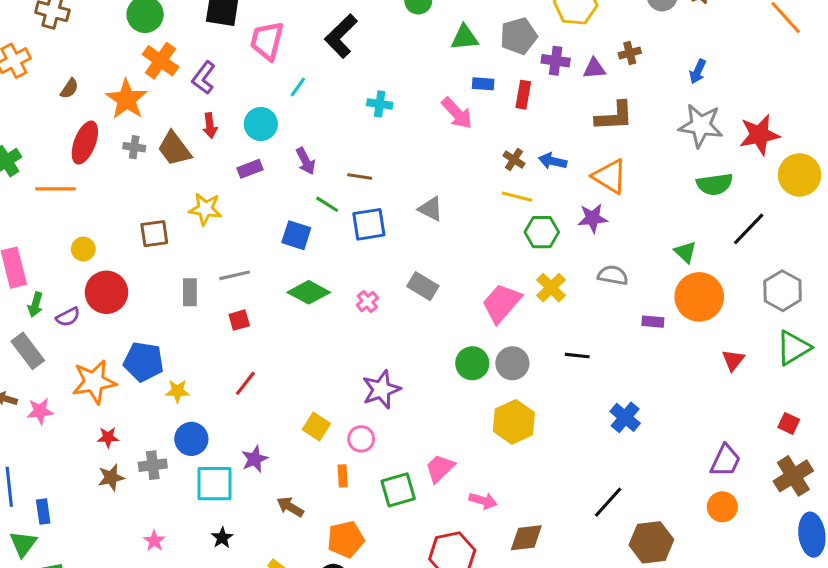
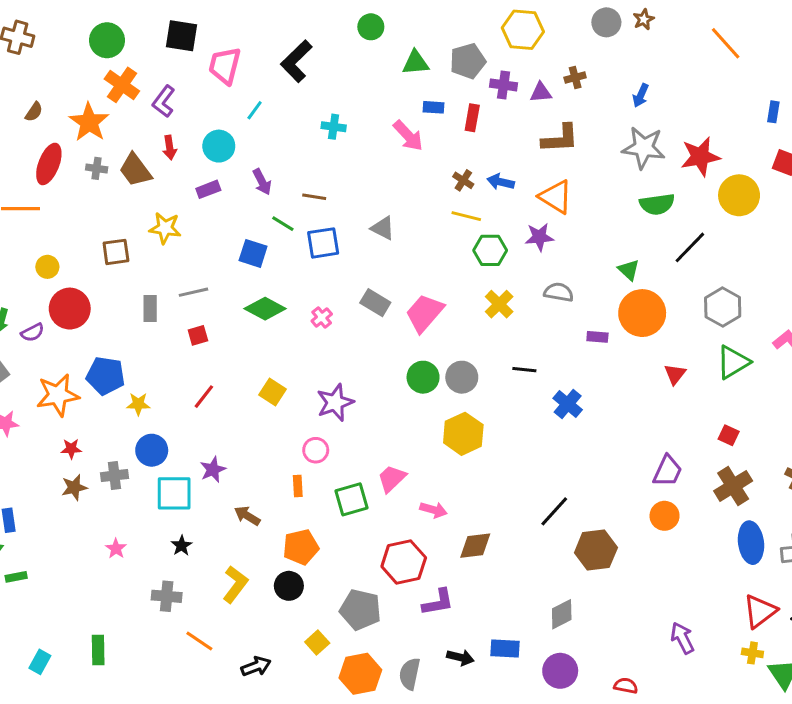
pink trapezoid: (502, 303) -> (425, 313), moved
blue cross: (625, 417) -> (568, 404), moved
yellow square: (316, 427) -> (272, 392), moved

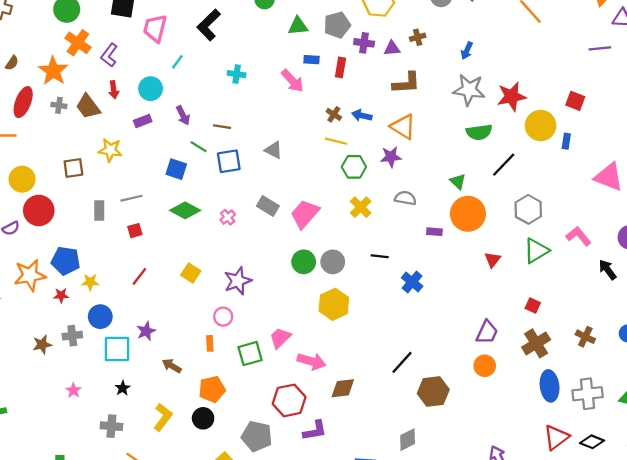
blue rectangle: (773, 112) -> (566, 141), moved
yellow circle: (47, 267) -> (22, 179), size x1.5
red star: (71, 449) -> (61, 295), moved
pink arrow: (433, 510) -> (311, 361), size x1.4

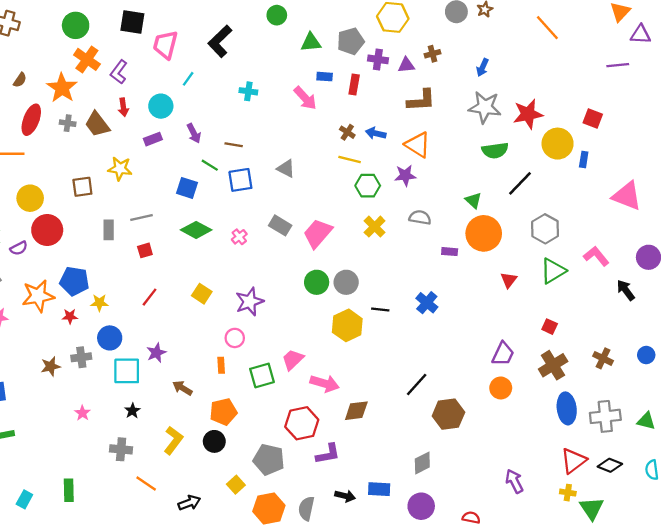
black line: (380, 256) -> (380, 310), moved

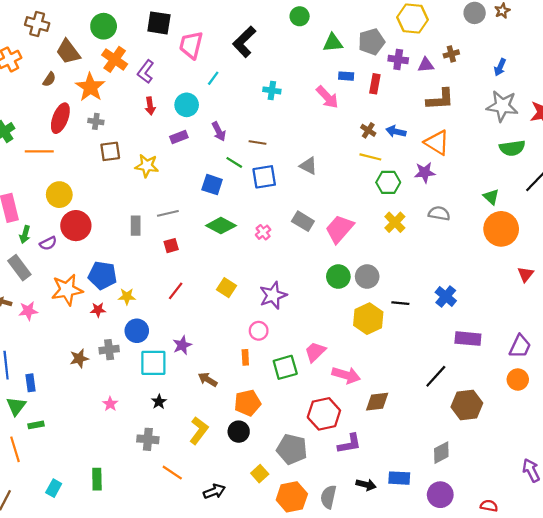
brown trapezoid: (97, 124) -> (68, 52), moved
brown square: (82, 187) -> (110, 151), moved
purple rectangle: (450, 252) -> (468, 339), moved, size x1.6

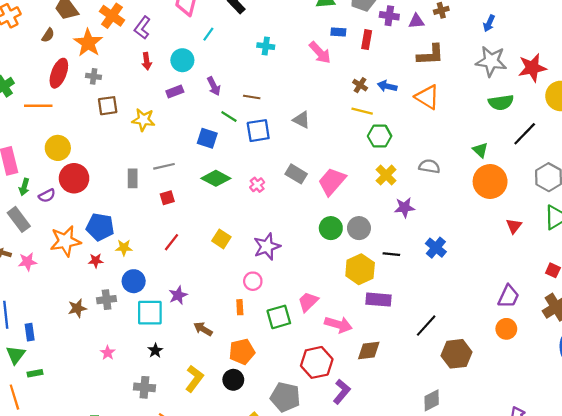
purple star: (425, 172) -> (404, 208), moved
purple rectangle: (468, 339) -> (378, 300), moved
purple L-shape: (349, 444) -> (342, 392), turned -40

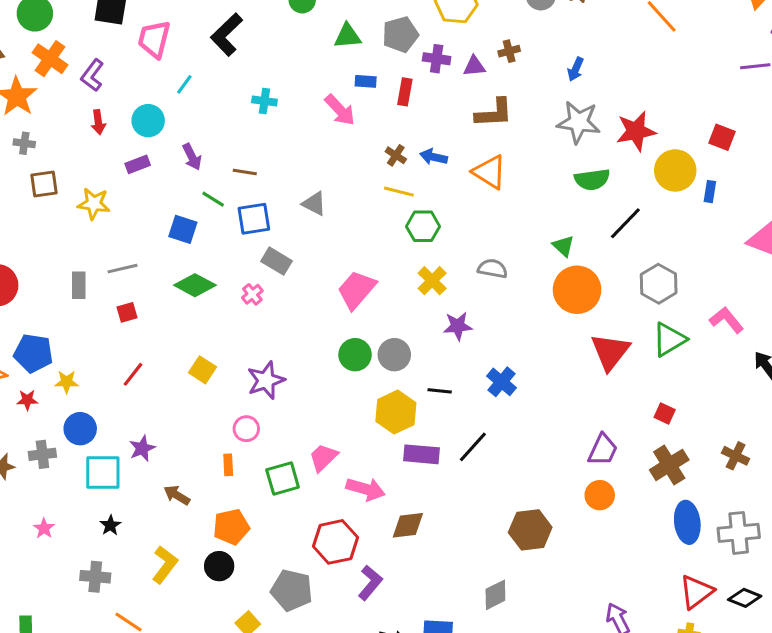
gray rectangle: (296, 174) -> (277, 261), moved
red triangle: (514, 226) -> (610, 352), size x1.8
black line: (426, 326) -> (473, 447), moved

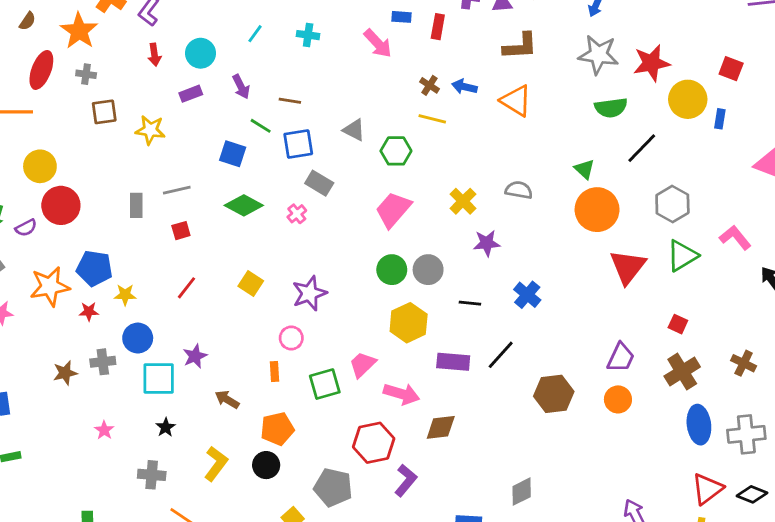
cyan line: (184, 84) -> (255, 34), moved
green hexagon: (423, 226) -> (396, 151), moved
yellow hexagon: (396, 412) -> (409, 323), moved
brown hexagon: (530, 530) -> (554, 394), moved

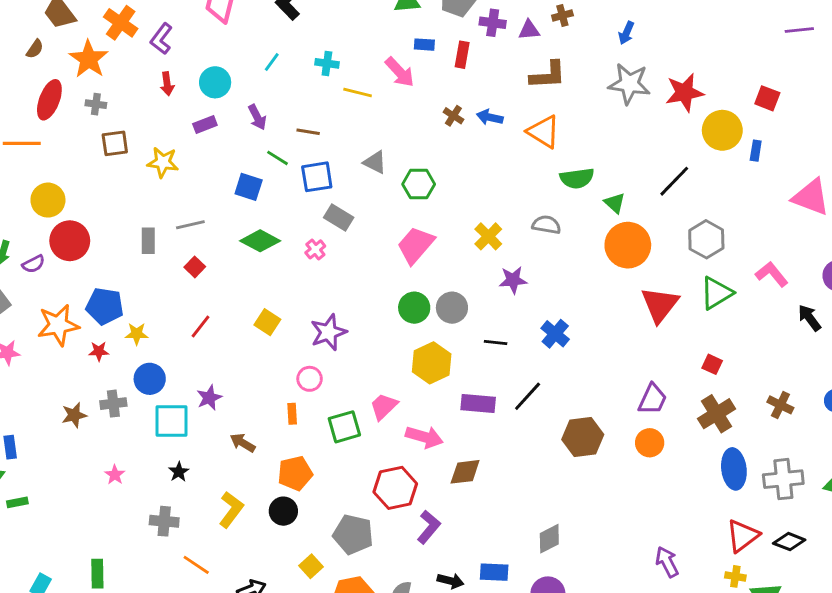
green semicircle: (611, 108) -> (577, 178), moved
yellow line: (432, 119) -> (358, 93), moved
red square: (181, 231) -> (195, 267), turned -30

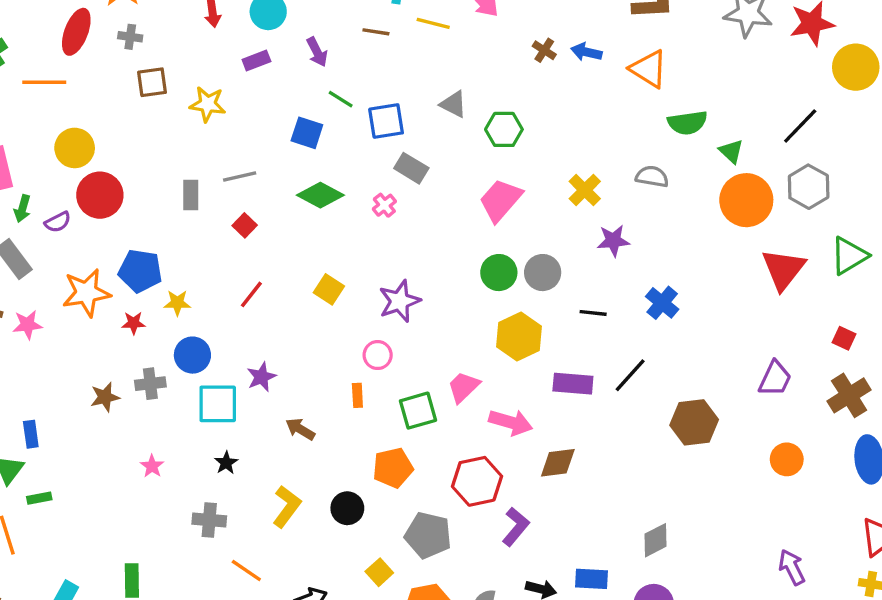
brown line: (308, 132) -> (376, 32), moved
gray hexagon: (706, 239) -> (809, 187), moved
orange circle: (650, 443) -> (787, 459), moved
orange pentagon: (295, 473) -> (393, 468), moved

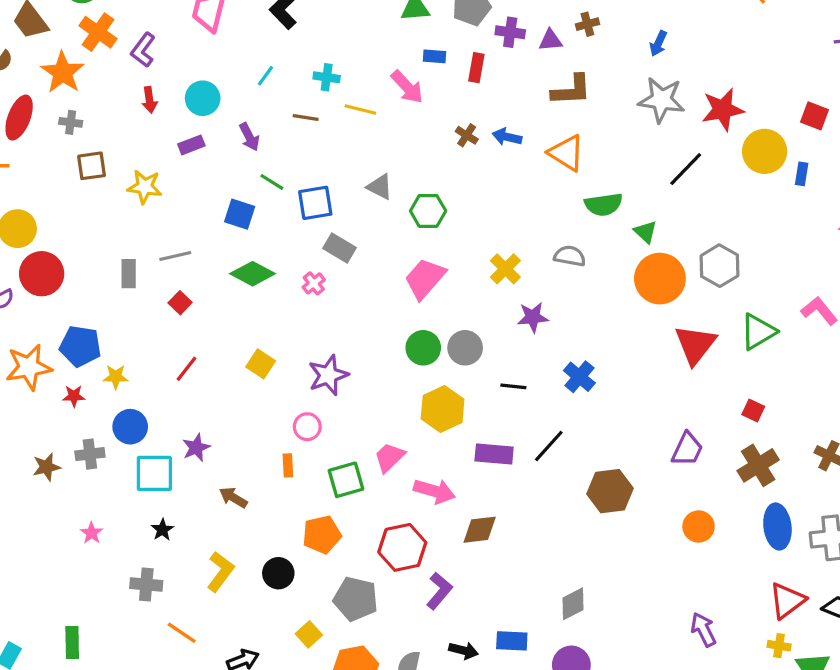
black line: (800, 126) -> (686, 169), moved

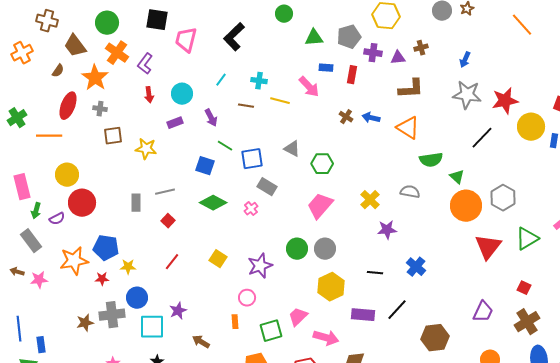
green circle: (423, 348) -> (297, 249), moved
gray circle: (465, 348) -> (325, 249), moved
gray cross: (90, 454) -> (112, 315), size x1.4

